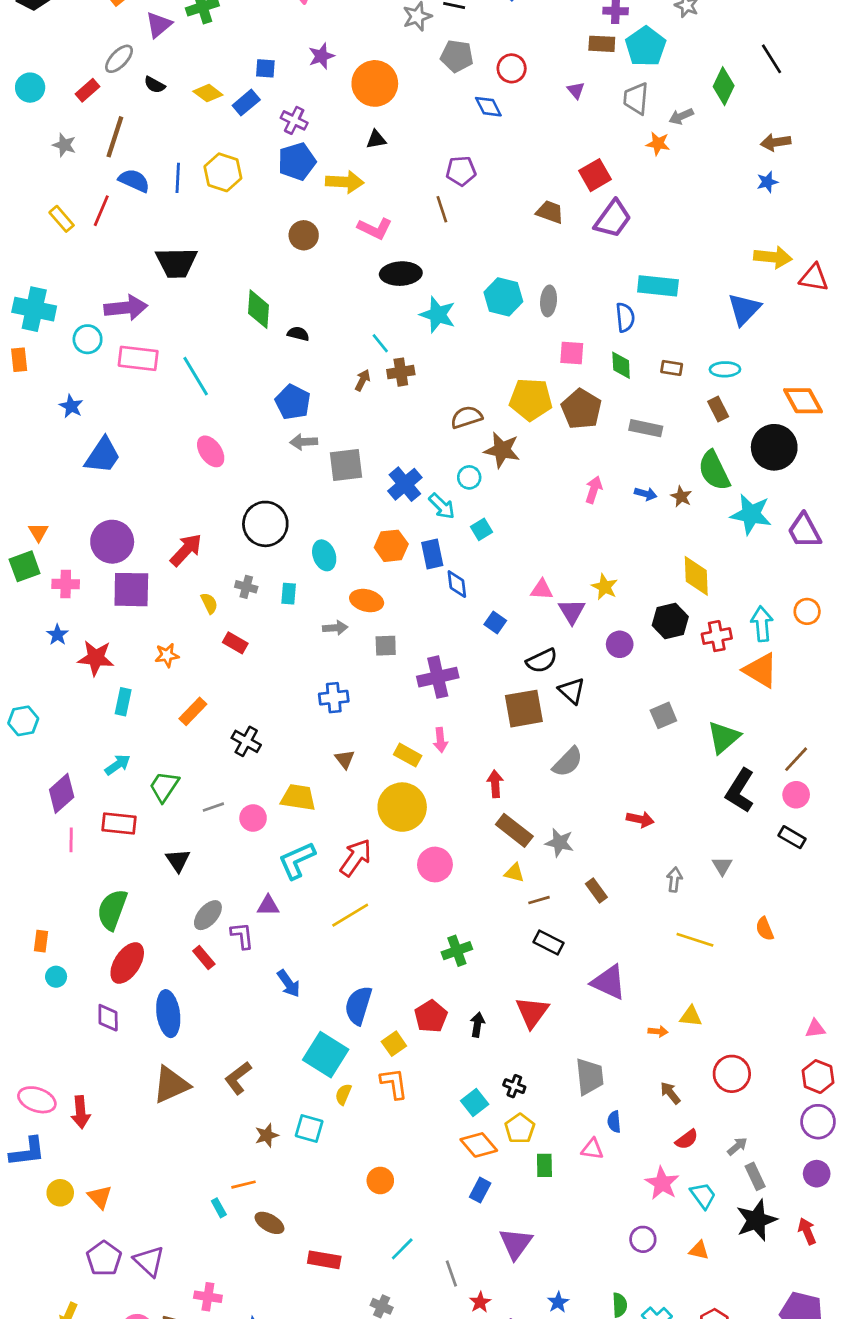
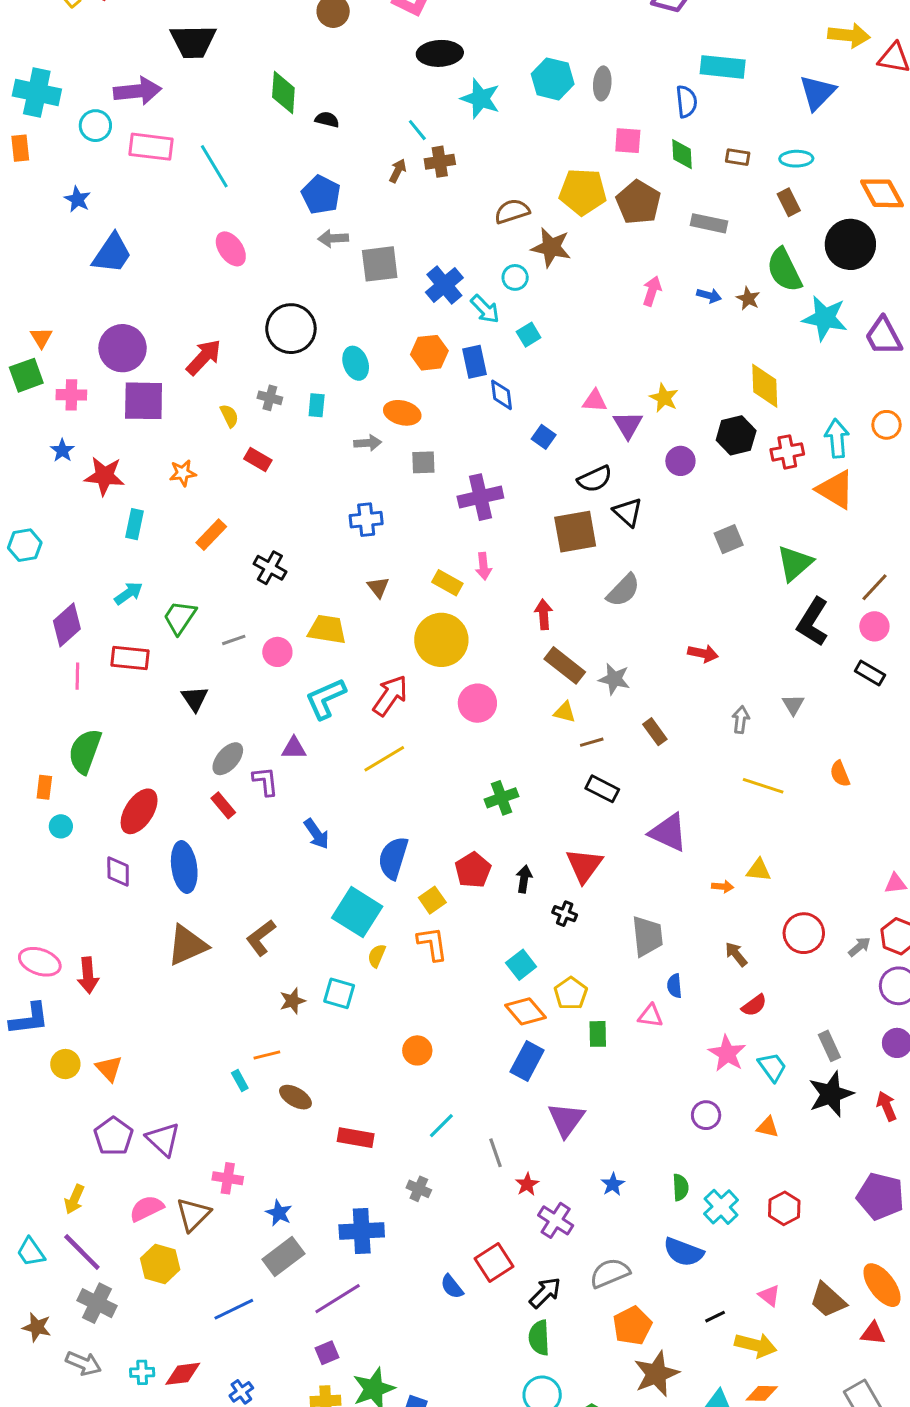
green semicircle: (112, 910) -> (85, 751), moved
black cross: (514, 1086) -> (565, 914), moved
gray arrow: (737, 1146) -> (859, 947), moved
blue rectangle: (480, 1190) -> (527, 1061), size x1.4

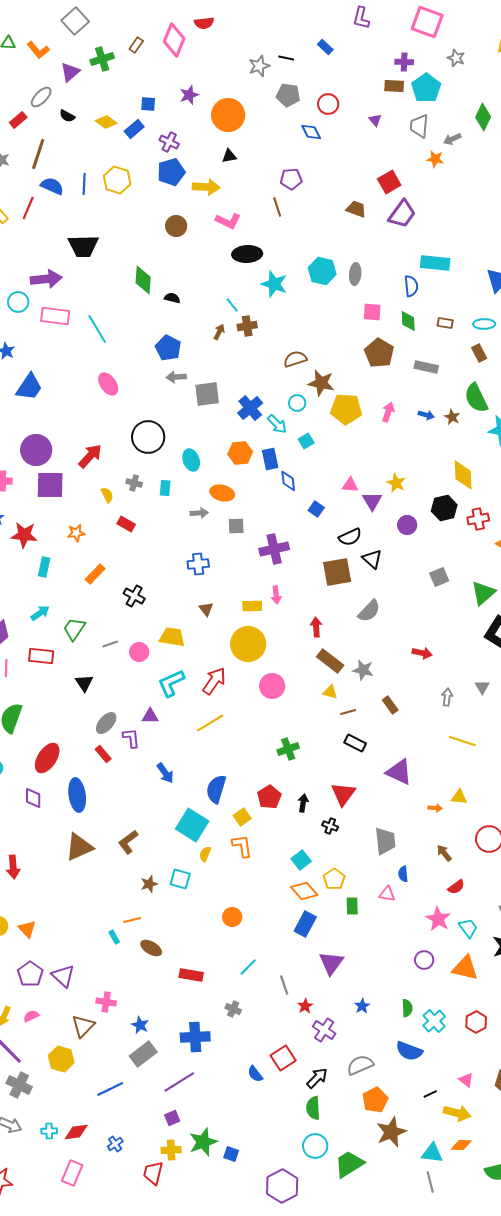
yellow pentagon: (583, 192) -> (346, 409), moved
yellow rectangle: (447, 583) -> (252, 606), turned -30
orange triangle: (768, 1127) -> (465, 968), size x1.8
pink semicircle: (147, 1208) -> (31, 1016), moved, size x0.7

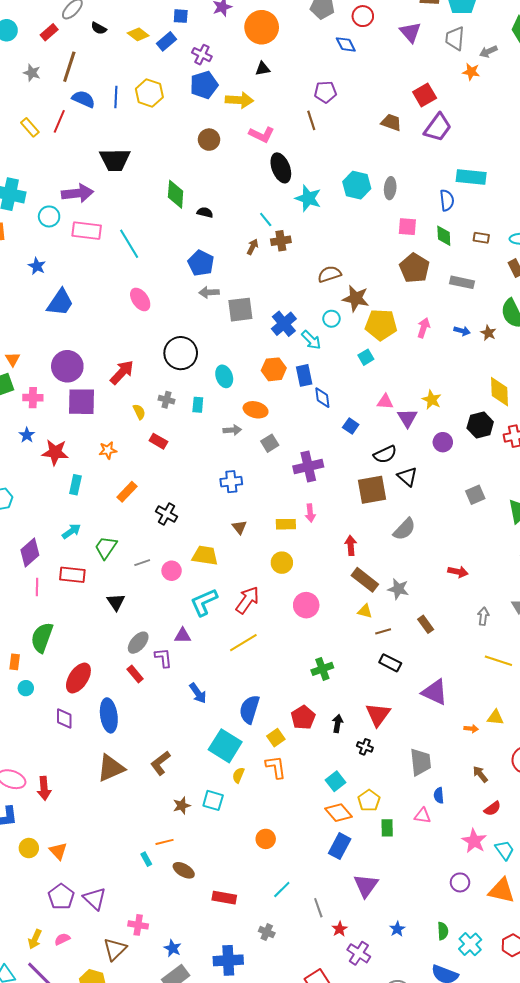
purple triangle: (375, 120) -> (410, 32), size x1.6
black ellipse: (247, 254) -> (281, 168), turned 72
cyan square: (306, 441) -> (366, 357), moved
gray square: (236, 526) -> (270, 443), turned -30
yellow circle: (248, 644) -> (282, 563), size x0.6

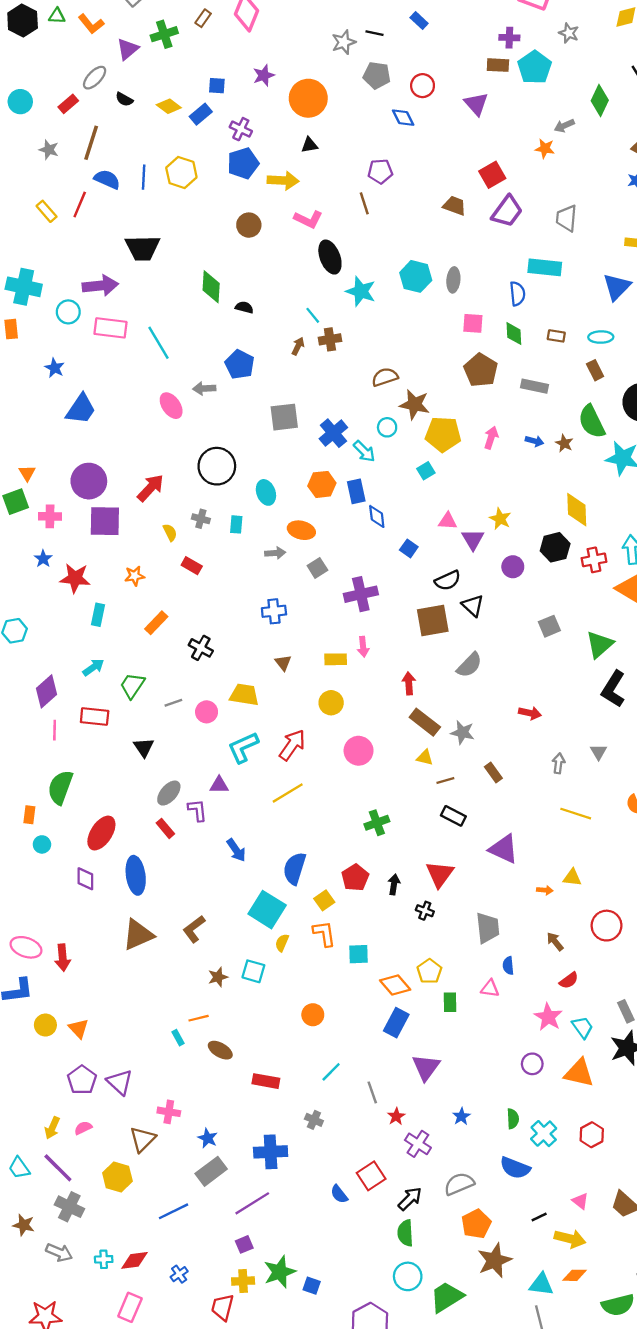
gray trapezoid: (455, 38) -> (567, 218), moved
gray arrow: (209, 292) -> (204, 388), moved
cyan square: (336, 781) -> (359, 954), moved, turned 36

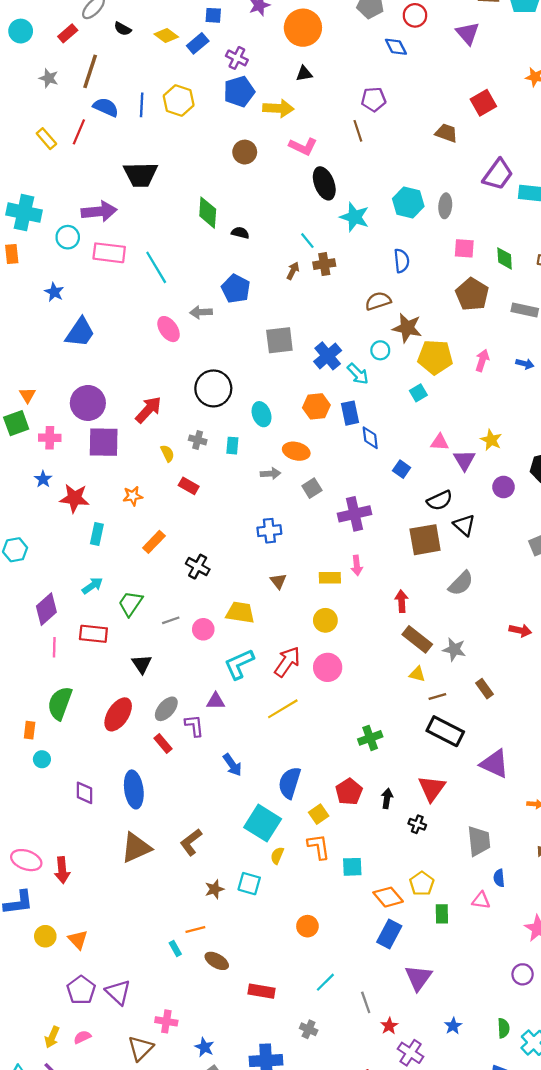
purple trapezoid: (507, 211) -> (498, 174), moved
blue semicircle: (517, 294) -> (402, 261), moved
pink circle: (359, 751) -> (328, 667), moved
black rectangle: (453, 816) -> (445, 731), size x1.5
red ellipse: (101, 833) -> (118, 714), moved

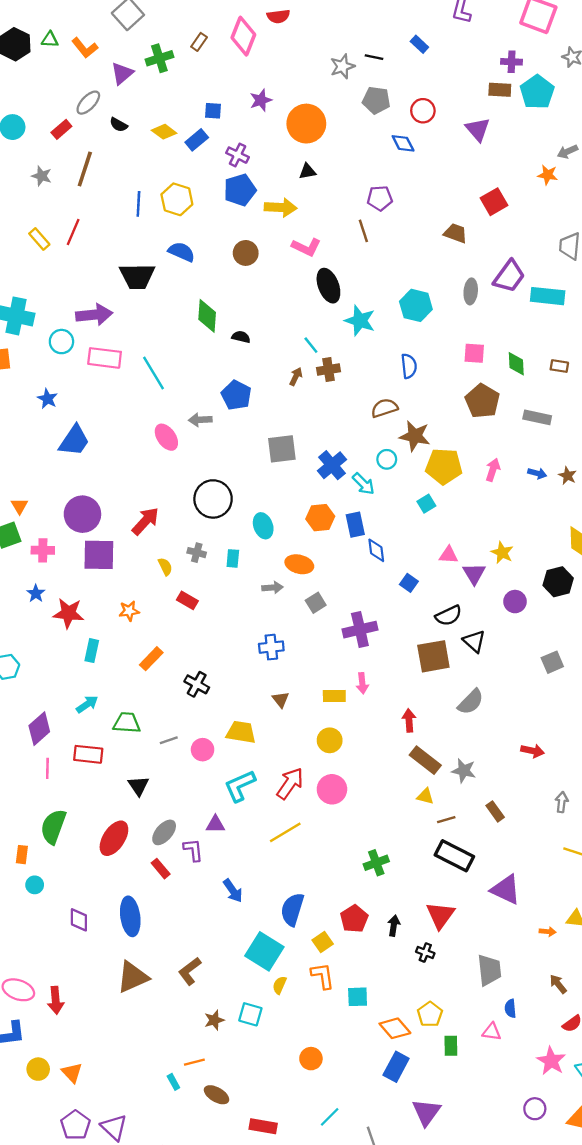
blue semicircle: (106, 107) -> (182, 252), moved
gray ellipse: (445, 206) -> (471, 291), moved
green trapezoid: (130, 604) -> (127, 723), turned 60

